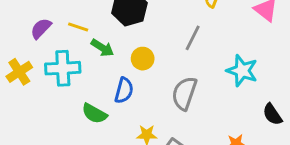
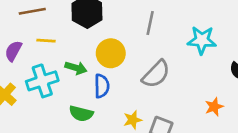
green arrow: (102, 48) -> (76, 68), moved
yellow circle: (143, 59) -> (111, 53), size x1.4
gray semicircle: (184, 93) -> (156, 74), turned -140

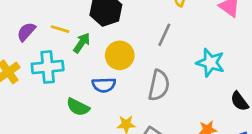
green arrow: (76, 68) -> (82, 43), moved, turned -85
gray semicircle: (156, 74) -> (159, 85), turned -44
blue semicircle: (102, 86) -> (104, 85), turned 75

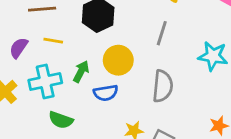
green arrow: (82, 43) -> (81, 72), moved
green semicircle: (78, 107) -> (61, 120), moved

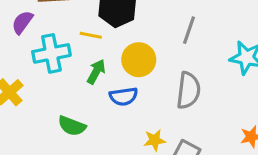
yellow line: (53, 41) -> (91, 35), moved
purple semicircle: (19, 48) -> (22, 22), moved
cyan cross: (45, 82) -> (51, 53), moved

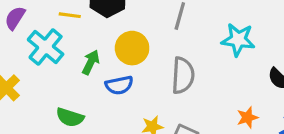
yellow line: (91, 35) -> (70, 15), moved
cyan cross: (51, 53) -> (46, 47), turned -36

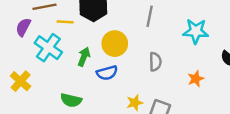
gray semicircle: (183, 75) -> (155, 62), size x0.7
orange star: (247, 118) -> (196, 79), moved

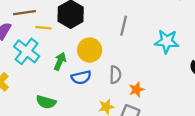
gray semicircle: (155, 62) -> (115, 75), moved
orange star: (196, 79) -> (137, 90), moved

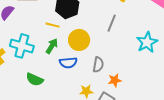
yellow line: (43, 28) -> (53, 25), moved
cyan star: (167, 41) -> (147, 42), turned 30
cyan cross: (27, 51) -> (22, 46), moved, turned -30

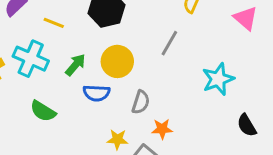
yellow line: (53, 25) -> (54, 23), moved

